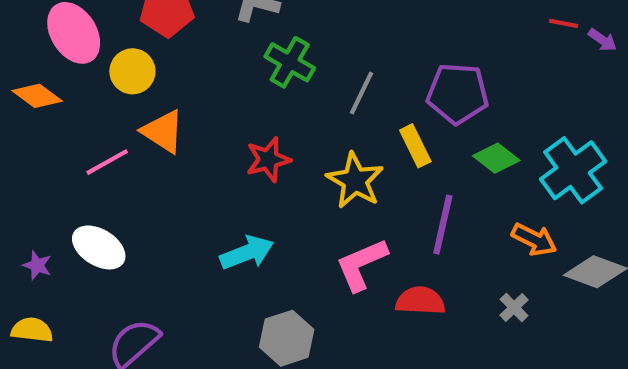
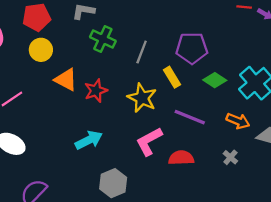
yellow circle: (132, 71) -> (41, 50), moved
orange triangle: (163, 131) -> (66, 80), moved
purple line: (443, 225) -> (190, 117), turned -76

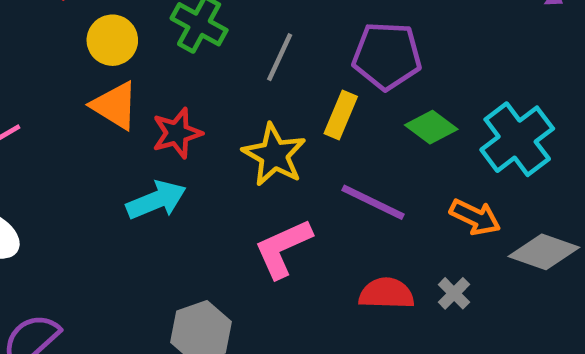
yellow circle: (41, 50) -> (112, 40), moved
yellow rectangle: (172, 77) -> (341, 115), turned 50
cyan arrow: (89, 140) -> (156, 200), moved
red semicircle: (181, 158) -> (386, 294), moved

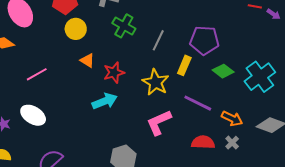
yellow circle: (112, 40) -> (76, 29), moved
orange triangle: (115, 106) -> (87, 60), size x0.7
orange arrow: (475, 217) -> (232, 119), moved

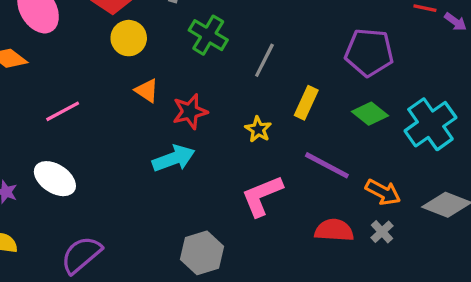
purple pentagon: (204, 40) -> (369, 52), moved
yellow star: (156, 82) -> (258, 129), size x0.6

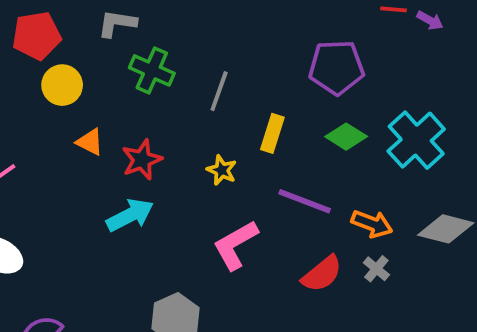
red semicircle: (334, 230) -> (322, 274), turned 144

